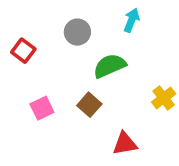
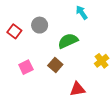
cyan arrow: (132, 20) -> (82, 13), turned -56
gray circle: (77, 32) -> (40, 25), moved

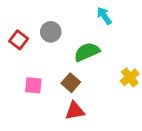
pink square: (26, 67) -> (33, 85), turned 32
red triangle: (77, 89) -> (75, 111), moved

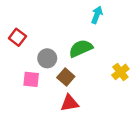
cyan arrow: (104, 16) -> (97, 15), turned 56
gray circle: (51, 32) -> (47, 58), moved

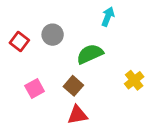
gray circle: (47, 58) -> (53, 35), moved
pink square: (31, 79) -> (35, 89), turned -35

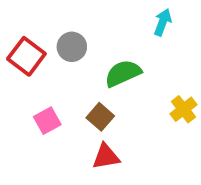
cyan arrow: (108, 17) -> (163, 22), moved
red square: (19, 42) -> (26, 56), size x1.4

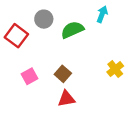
gray circle: (72, 47) -> (44, 19), moved
green semicircle: (123, 73) -> (72, 30), moved

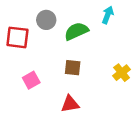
red square: (16, 36) -> (17, 37), turned -30
brown square: (63, 74) -> (73, 68), moved, turned -35

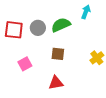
gray circle: (46, 20) -> (38, 28), moved

